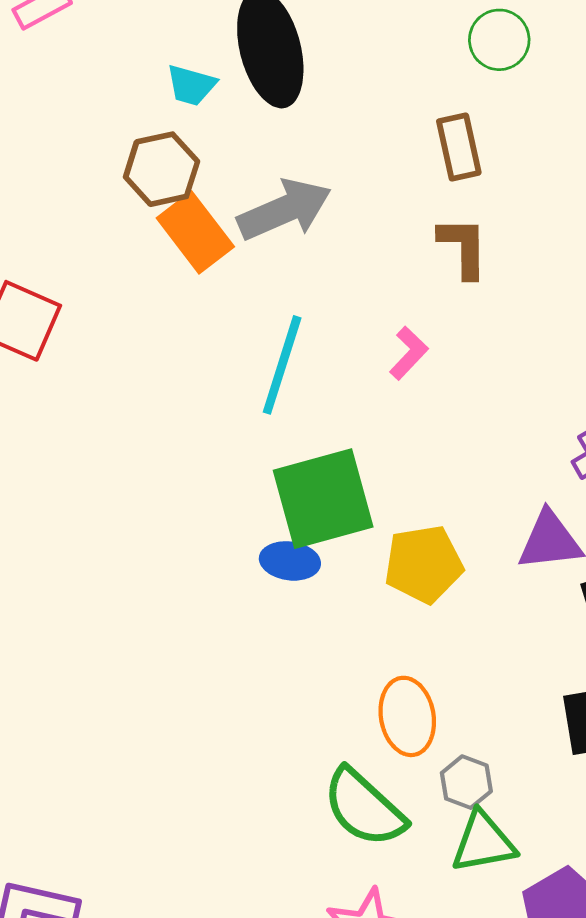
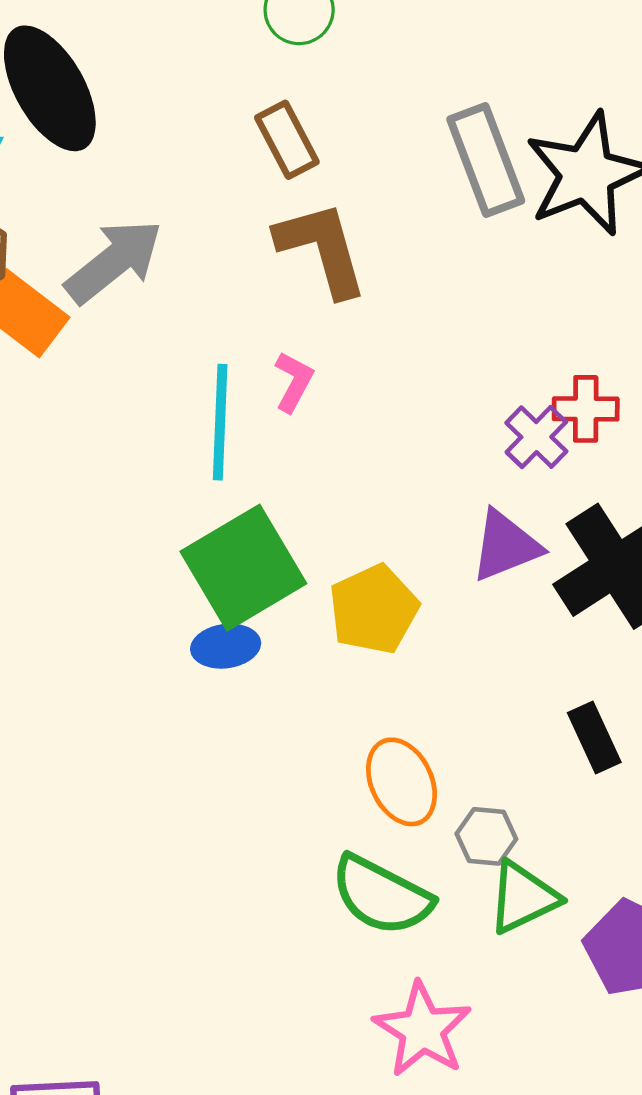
brown L-shape: (463, 247) -> (322, 249), size x1.4
cyan line: (282, 365) -> (220, 422), moved

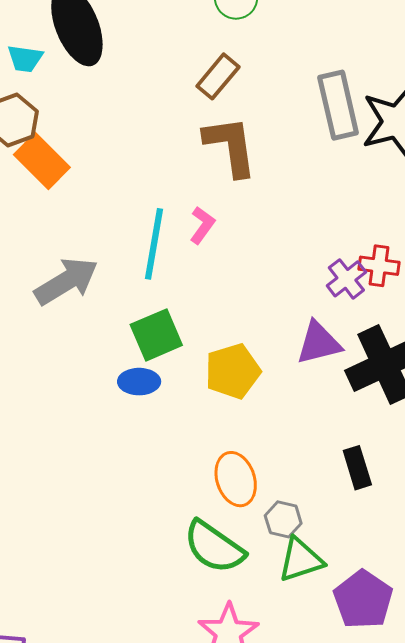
brown rectangle: (287, 140) -> (218, 76), turned 60
gray arrow: (114, 261) -> (66, 281), moved
green square: (243, 568) -> (156, 335), size x0.7

